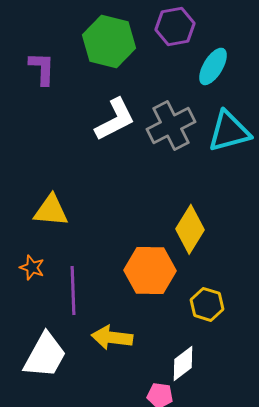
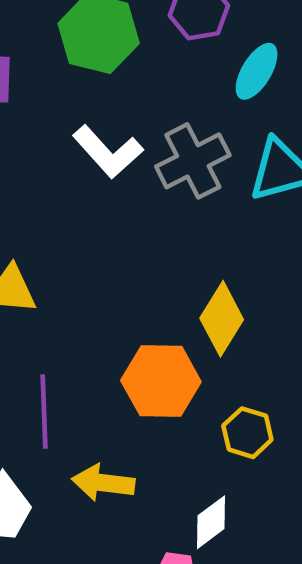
white L-shape: (115, 119) -> (108, 152), turned 75

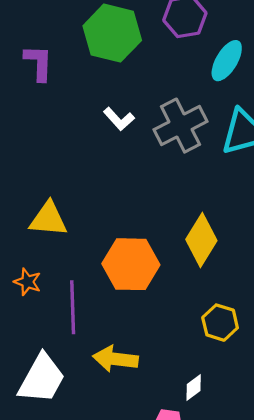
white L-shape: (108, 152) -> (119, 119), size x0.6
orange hexagon: (161, 381) -> (131, 264), moved
white diamond: (211, 522) -> (194, 388), size x0.7

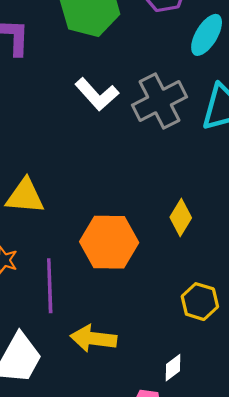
white L-shape: (119, 119) -> (97, 94), size x1.4
yellow diamond: (201, 240) -> (181, 218), size x0.7

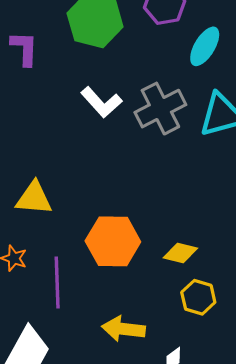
yellow diamond: (181, 218) -> (180, 253), moved, turned 72
yellow arrow: (93, 339) -> (124, 329), moved

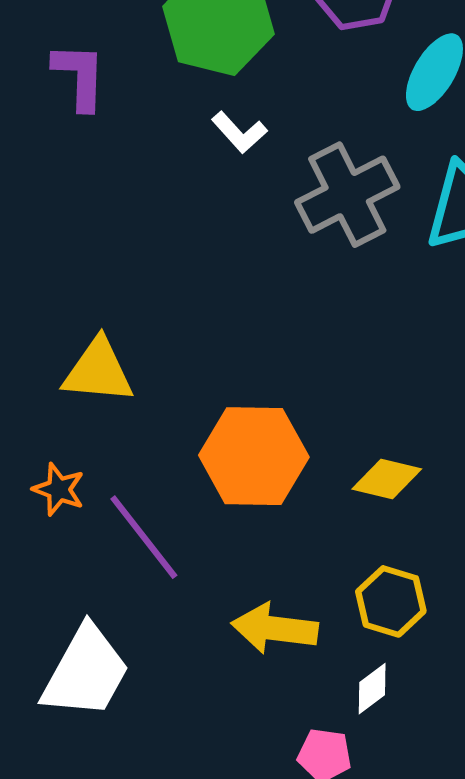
white L-shape: (101, 102) -> (239, 132), moved, size x0.7
purple line: (57, 283) -> (144, 537), turned -36
yellow hexagon: (198, 297) -> (391, 601), moved

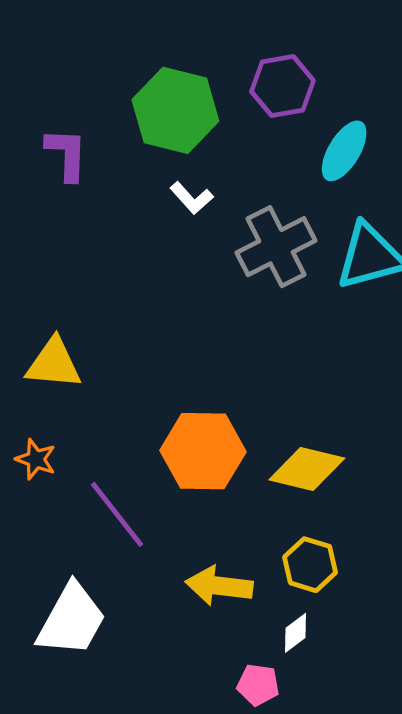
yellow triangle: (98, 371) -> (54, 363), moved
yellow diamond: (387, 479) -> (307, 469), size x1.4
orange star: (59, 489) -> (36, 459), moved

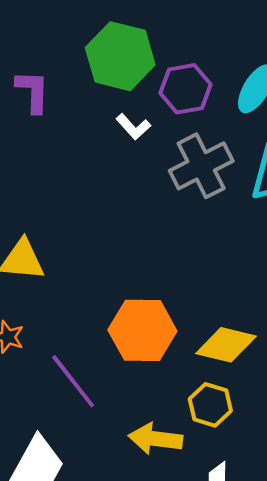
purple hexagon: (282, 86) -> (186, 89), moved
yellow hexagon: (310, 565) -> (210, 405), moved

